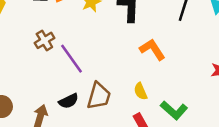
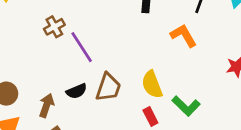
orange L-shape: (152, 49) -> (184, 36), moved
yellow semicircle: (141, 91) -> (152, 84), size x1.5

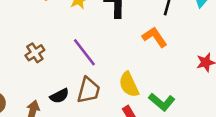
brown cross: (54, 27) -> (35, 53), moved
purple line: (82, 47) -> (84, 52), moved

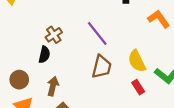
black semicircle: (59, 96) -> (44, 55), moved, turned -49

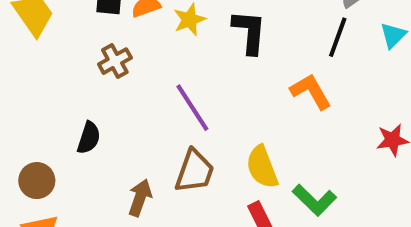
brown cross: (54, 35) -> (115, 61), moved
brown arrow: (53, 86) -> (140, 198), moved

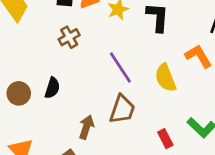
yellow semicircle: (262, 167) -> (166, 78), moved
brown circle: (37, 181) -> (19, 93), moved

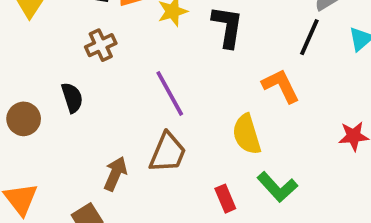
yellow semicircle: (166, 78) -> (247, 134), moved
black semicircle: (52, 88) -> (72, 98), moved, turned -40

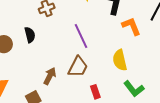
orange L-shape: (281, 86) -> (131, 26), moved
red rectangle: (225, 199) -> (95, 92), moved

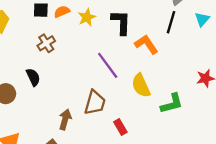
purple line: (81, 36) -> (108, 65), moved
green L-shape: (134, 89) -> (172, 104), moved, turned -55

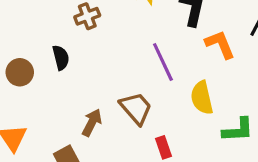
brown trapezoid: (95, 103) -> (136, 108), turned -68

